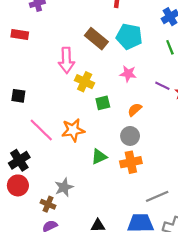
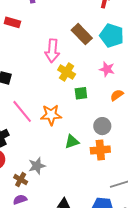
orange semicircle: (135, 110) -> (117, 95), moved

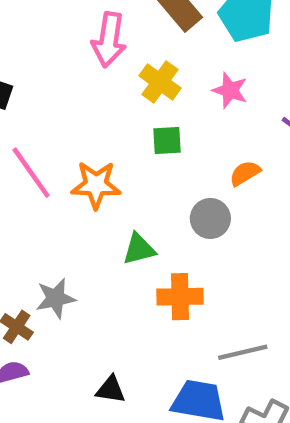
yellow cross: (67, 72) -> (160, 82), moved
orange semicircle: (117, 95) -> (245, 173), moved
orange cross: (100, 150) -> (180, 297), moved

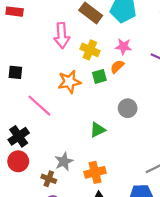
orange semicircle: (245, 173) -> (117, 67), moved
orange star: (96, 185) -> (69, 82), moved
orange cross: (180, 297) -> (95, 172), moved

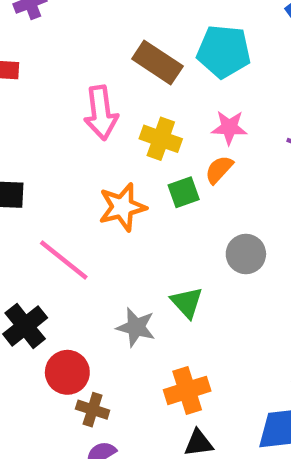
green triangle: (98, 130) -> (187, 302), turned -42
red circle: (18, 161) -> (67, 372), moved
gray star: (64, 161) -> (136, 327), moved, turned -30

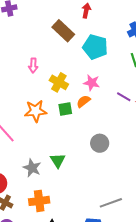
brown rectangle: (157, 62) -> (63, 31), moved
pink arrow: (101, 113) -> (33, 65), size x0.6
gray circle: (246, 254) -> (100, 143), moved
orange cross: (187, 390) -> (39, 201), moved

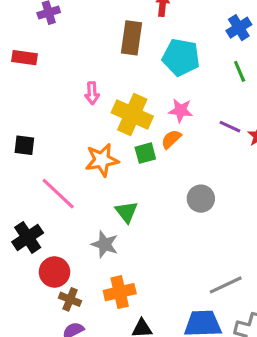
brown rectangle: (63, 31) -> (131, 38), turned 60
yellow cross: (59, 82) -> (132, 115), size x1.4
green triangle: (58, 160) -> (126, 212), moved

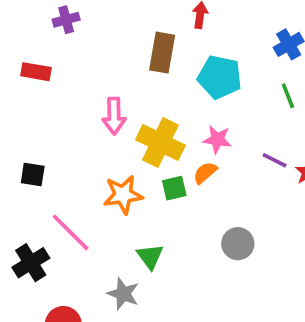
pink arrow: (92, 93) -> (114, 116), size x1.4
black cross: (28, 237) -> (31, 263), moved

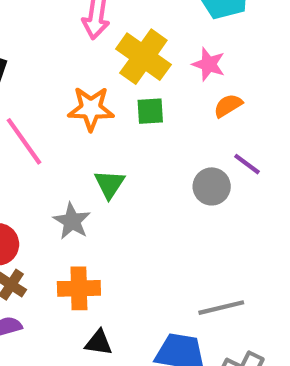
purple line: (275, 160) -> (247, 164), moved
orange semicircle: (205, 173) -> (228, 106), moved

